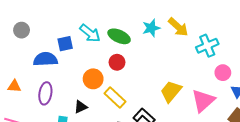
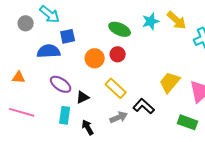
cyan arrow: (90, 33) -> (50, 14), moved
orange circle: (93, 79) -> (95, 58), moved
purple ellipse: (45, 93) -> (61, 84), moved, turned -65

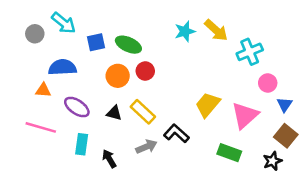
green ellipse: (120, 29) -> (128, 45), moved
blue square: (68, 36) -> (96, 42), moved
orange triangle: (19, 77) -> (43, 90), moved
black triangle: (83, 97) -> (114, 113), moved, turned 40
pink line: (22, 112) -> (41, 127), moved

